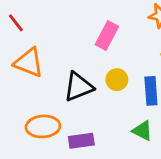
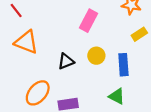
black triangle: (78, 87) -> (66, 61), size x0.7
orange ellipse: (43, 126) -> (38, 93), turned -45

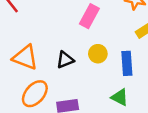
orange triangle: (26, 42) -> (25, 57), moved

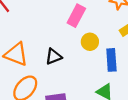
yellow circle: (98, 54) -> (90, 42), moved

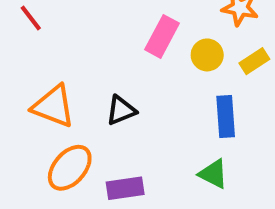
yellow circle: (90, 42) -> (207, 55), moved

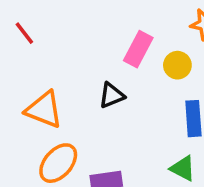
black triangle: (121, 110) -> (112, 95), moved

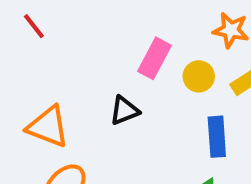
red line: (24, 33) -> (34, 26), moved

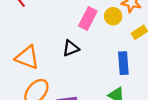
yellow circle: (199, 76) -> (113, 16), moved

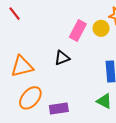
orange triangle: (27, 57) -> (22, 66), turned -35

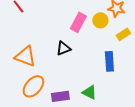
orange triangle: (22, 66) -> (25, 56), turned 35
green triangle: (104, 101) -> (89, 92), moved

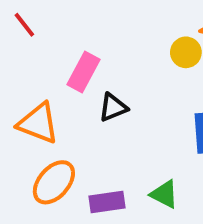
pink rectangle: (78, 22) -> (83, 72), moved

